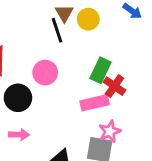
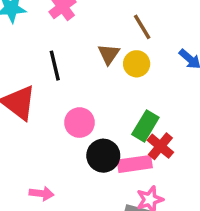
black line: (57, 30) -> (55, 66), moved
black circle: (18, 98) -> (103, 156), moved

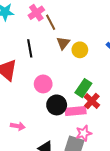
brown line: (142, 27) -> (51, 22), moved

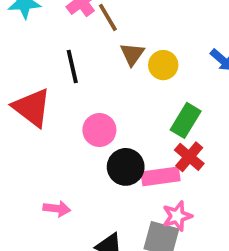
green rectangle: (83, 88) -> (186, 120), moved

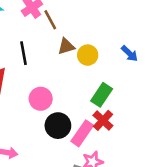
brown triangle: (132, 54) -> (66, 46), turned 36
pink rectangle: (161, 176) -> (82, 133), turned -50

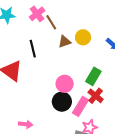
yellow circle: (88, 55) -> (83, 37), moved
pink circle: (41, 99) -> (65, 84), moved

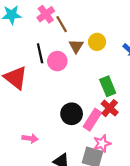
brown triangle: (65, 42) -> (76, 46), turned -40
green rectangle: (93, 76) -> (108, 86), turned -54
pink circle: (65, 84) -> (57, 61), moved

